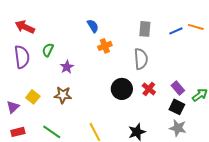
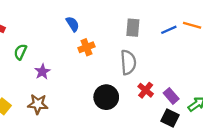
red cross: (149, 89) -> (146, 90), moved

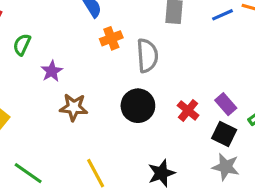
gray semicircle: (128, 62) -> (147, 56), moved
red cross: (146, 90) -> (188, 110), moved
brown star: (38, 104) -> (74, 107), moved

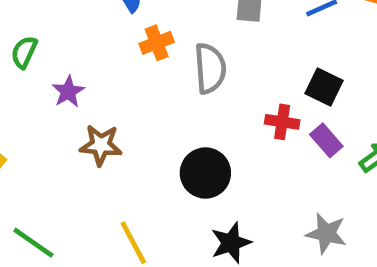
black circle: (138, 106) -> (205, 173), moved
red cross: (188, 110) -> (282, 122), moved, turned -30
black square: (224, 134) -> (324, 87), moved

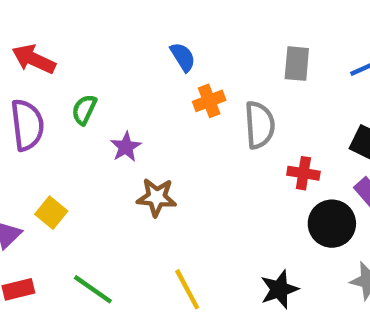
red cross: (282, 122) -> (303, 173), moved
black circle: (205, 173) -> (332, 224), moved

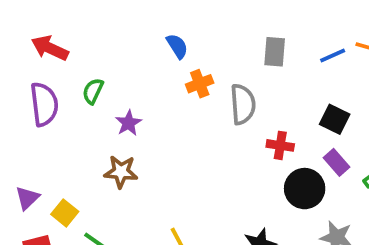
brown star: (157, 197) -> (121, 172), moved
yellow square: (51, 213) -> (65, 213), moved

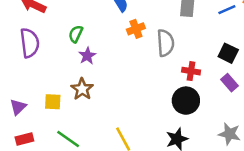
green semicircle: (93, 91) -> (76, 34), moved
brown star: (121, 172) -> (82, 89), turned 30
black circle: (305, 189) -> (186, 101), moved
yellow square: (65, 213) -> (53, 102), moved, turned -36

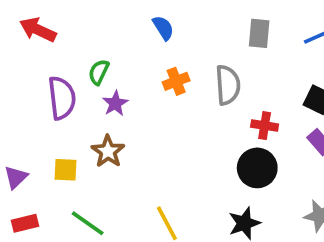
orange cross: (136, 29) -> (176, 81), moved
purple semicircle: (30, 43) -> (62, 98), moved

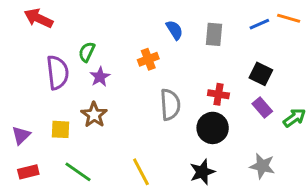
blue semicircle: (163, 28) -> (175, 30), moved
gray rectangle: (259, 33) -> (214, 34), moved
gray semicircle: (228, 85) -> (170, 105), moved

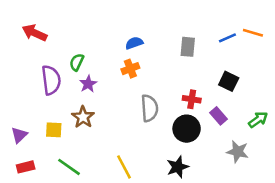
blue semicircle: (175, 30) -> (134, 43), moved, turned -78
purple rectangle: (262, 107) -> (218, 116), moved
gray star: (262, 166) -> (238, 152), moved

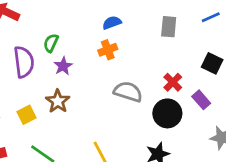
red cross: (192, 99) -> (173, 82), turned 36
gray semicircle: (149, 108) -> (128, 92), turned -68
yellow square: (54, 130) -> (27, 115), turned -30

